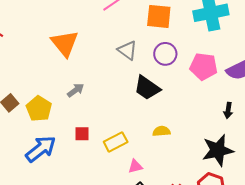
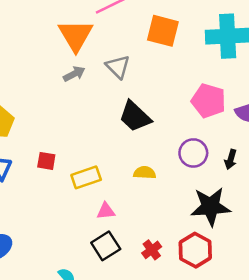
orange triangle: (65, 43) -> (76, 35), moved
purple circle: (165, 54) -> (193, 153), moved
gray arrow: (76, 90) -> (74, 74), moved

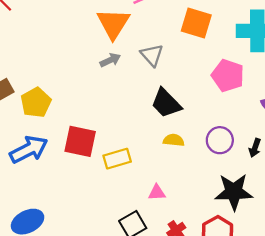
pink pentagon: (209, 101) -> (228, 76), moved
red square: (46, 161) -> (80, 141), size x1.8
yellow semicircle: (145, 173) -> (174, 140), moved
pink triangle: (106, 211) -> (157, 193), moved

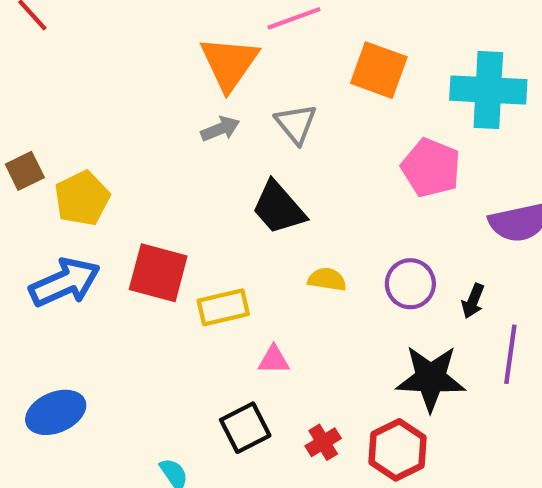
black trapezoid: (166, 103) -> (279, 208), moved
pink triangle: (157, 193) -> (274, 360), moved

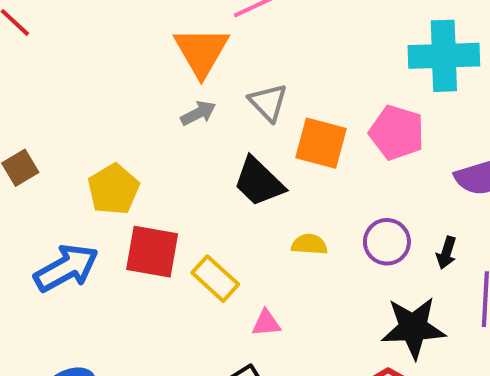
orange square: (379, 70) -> (321, 143), moved
yellow pentagon: (82, 198) -> (113, 189), moved
yellow rectangle: (223, 307) -> (215, 279), turned 60

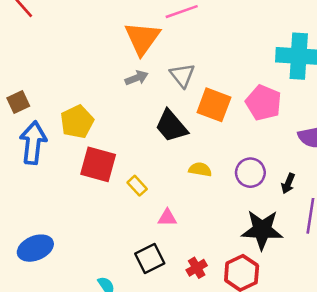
blue arrow: (66, 268) -> (33, 143), moved, turned -60
yellow rectangle: (215, 279) -> (137, 186), size x0.7

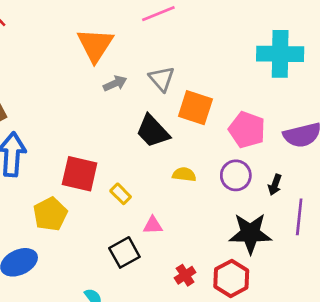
orange triangle: (142, 38) -> (95, 45), moved
pink pentagon: (264, 103) -> (247, 130), moved
yellow pentagon: (77, 122) -> (50, 214), moved
black square: (150, 259) -> (124, 252), moved

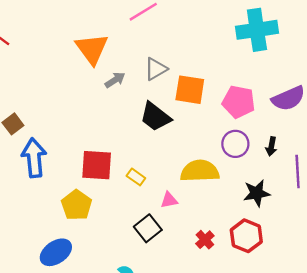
gray triangle: (162, 79) -> (156, 69), turned 50
yellow semicircle: (184, 174) -> (200, 171), moved, size x1.8
black star: (250, 233) -> (257, 193), size x0.7

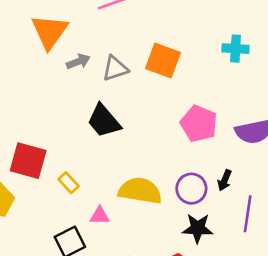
cyan cross: (257, 30) -> (236, 49), size x0.6
gray arrow: (115, 80) -> (78, 62), moved
orange square: (190, 90) -> (163, 60), moved
purple circle: (235, 144) -> (191, 189), moved

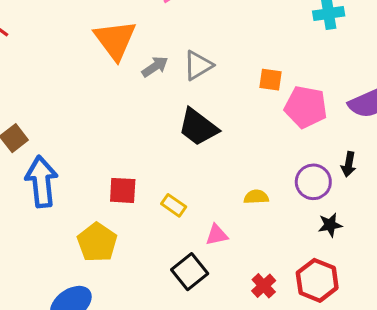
orange square: (163, 60) -> (271, 80), moved, size x0.6
red square: (28, 161) -> (123, 190), size x0.7
yellow semicircle: (140, 191) -> (256, 197), size x0.5
black star: (198, 228) -> (330, 225), size x0.7

